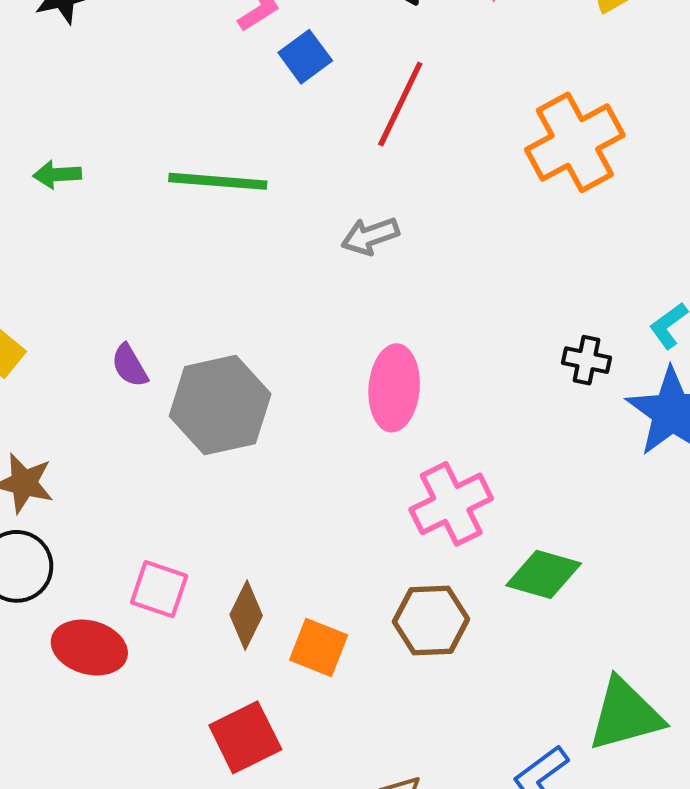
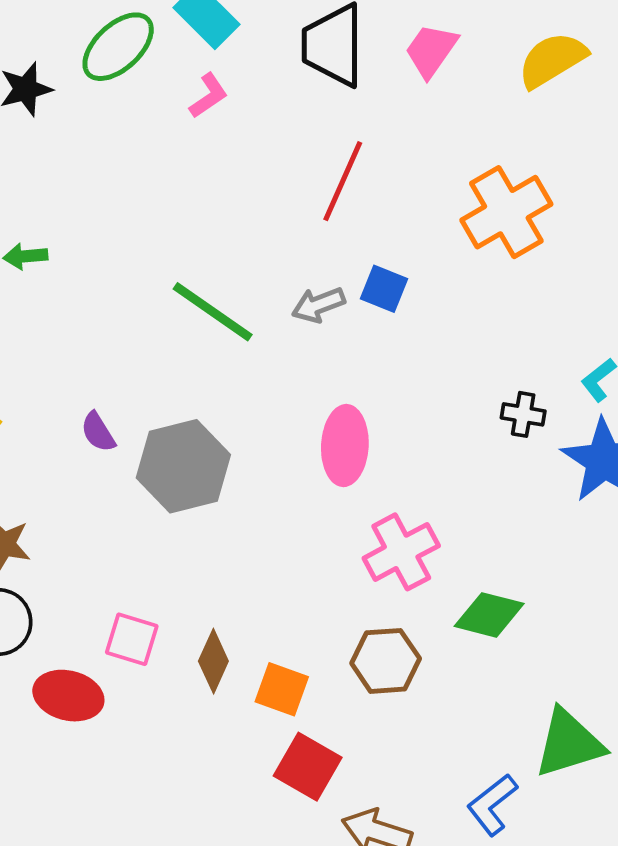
blue square: (305, 57) -> (384, 289), moved, turned -30
green line: (218, 181) -> (213, 312), moved, turned 32
red square: (245, 737) -> (308, 767), moved, turned -32

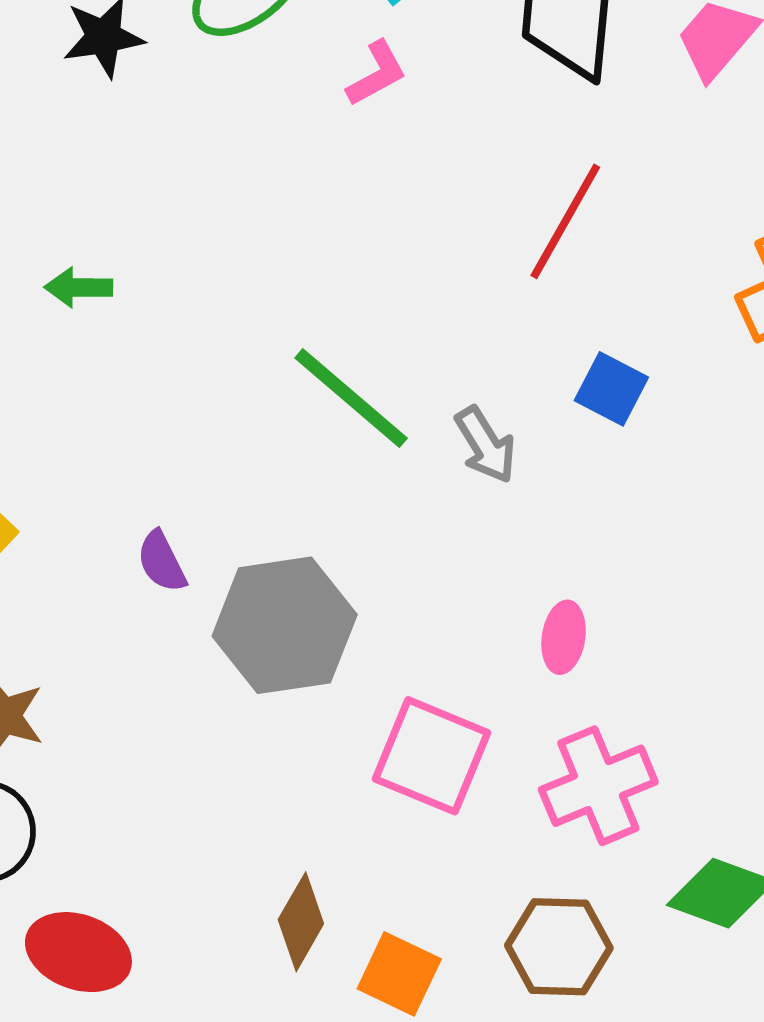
gray arrow: (318, 305) -> (485, 445), moved, turned -106
pink ellipse: (345, 446) -> (564, 637), moved, size x0.6
pink square: (132, 639) -> (431, 756), moved, size x1.4

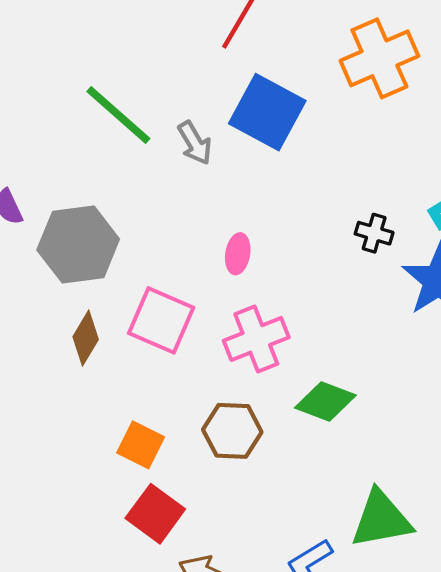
blue square: (611, 389) -> (267, 112), size x1.8
brown diamond: (301, 922) -> (86, 338), moved

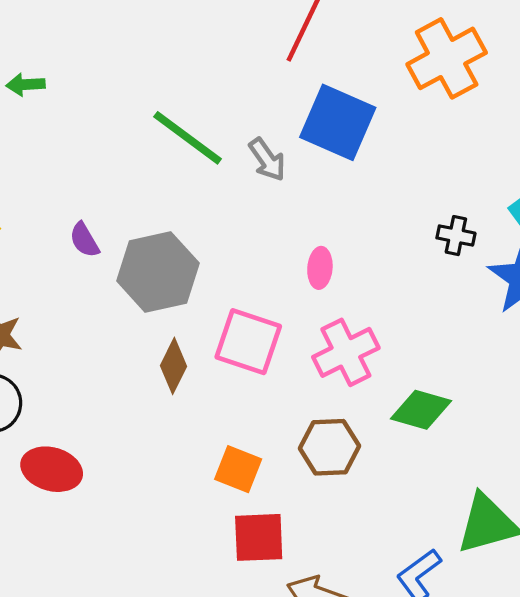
red square: (155, 514) -> (259, 537), turned -34

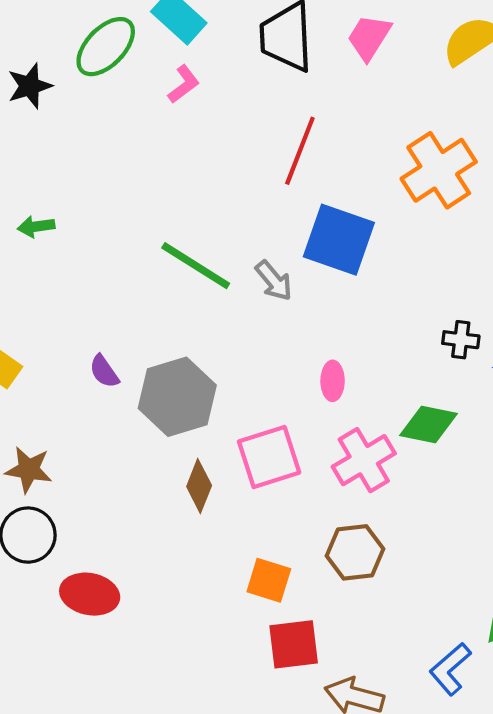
pink square: (248, 342) -> (269, 457), turned -32
green diamond: (421, 410) -> (429, 424), moved

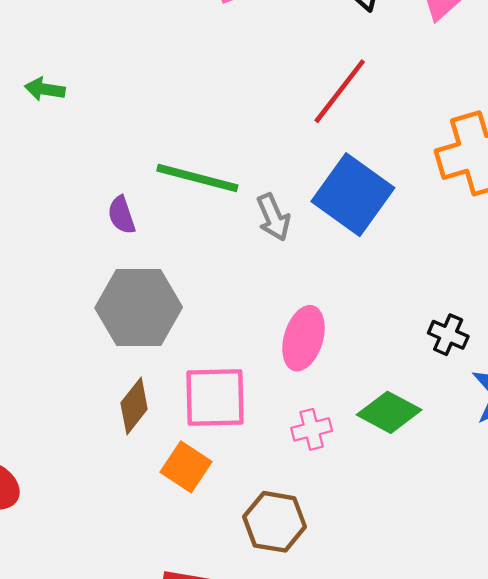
green line: (196, 266) -> (197, 178), turned -34
purple semicircle: (104, 371) -> (121, 215), moved
pink ellipse: (333, 381) -> (303, 338), size x1.5
pink cross: (364, 460) -> (312, 429), size x0.6
orange square: (269, 580) -> (186, 467), moved

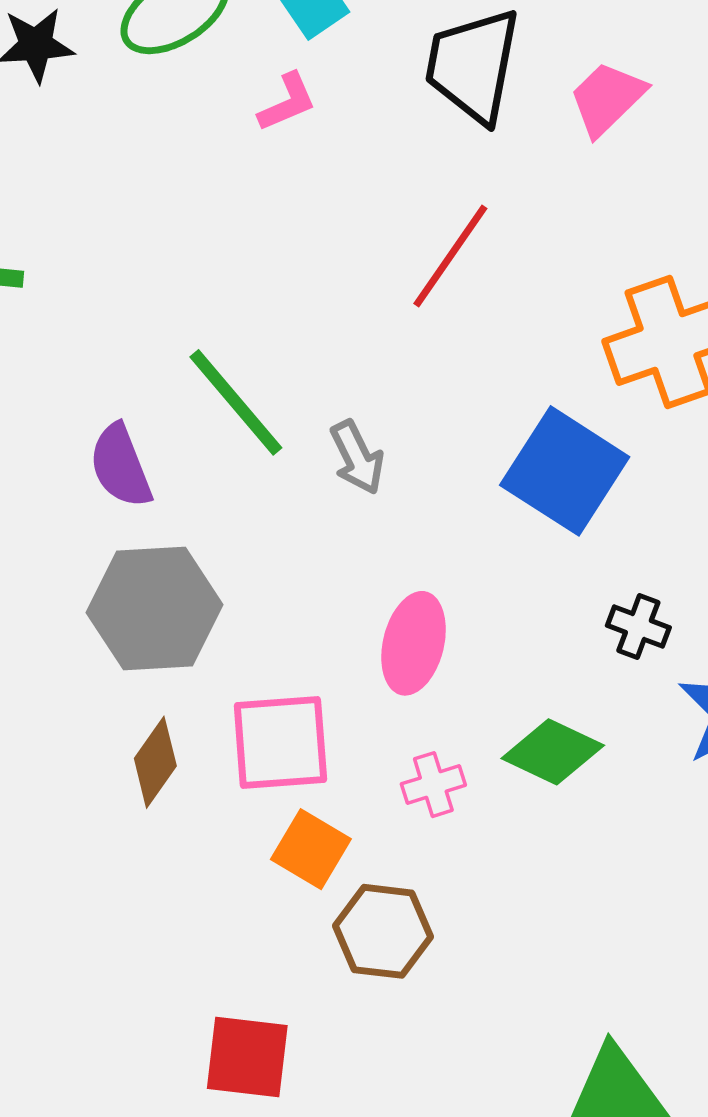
green line: (197, 178) -> (236, 402), turned 38
blue square: (353, 195) -> (565, 471), moved
purple semicircle: (121, 215) -> (121, 466), size x1.4
orange square: (186, 467) -> (311, 849), moved

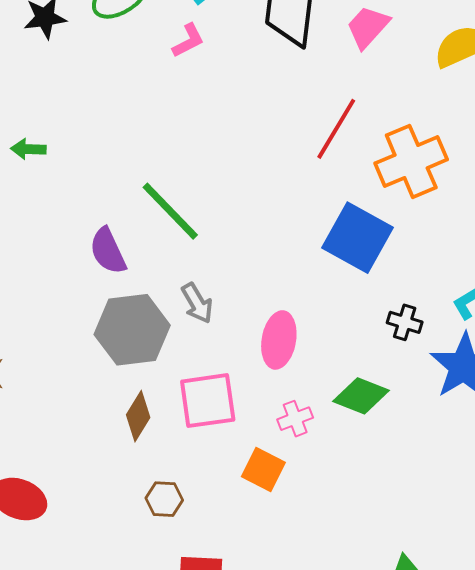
red line: (450, 256) -> (336, 129), moved
gray arrow: (357, 457) -> (197, 303), moved
orange square: (311, 849) -> (263, 469), moved
brown hexagon: (383, 931) -> (164, 499), moved, size x0.7

